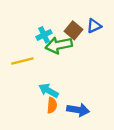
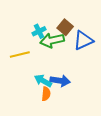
blue triangle: (94, 26) -> (83, 40), moved, size x1.5
blue arrow: (78, 110) -> (60, 81), moved

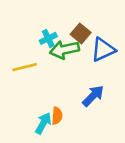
cyan arrow: (43, 81) -> (43, 123), moved, turned 90
blue arrow: (60, 81) -> (93, 96), moved, turned -54

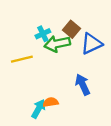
blue arrow: (93, 96) -> (83, 85), turned -70
orange semicircle: (57, 116) -> (51, 102), turned -104

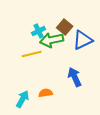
yellow line: (22, 59) -> (32, 54), moved
cyan arrow: (38, 109) -> (23, 99), moved

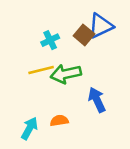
green arrow: (52, 40) -> (66, 74), moved
blue triangle: (83, 40) -> (101, 26), moved

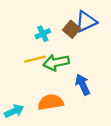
orange semicircle: (59, 121) -> (51, 102), size x1.6
cyan arrow: (29, 128) -> (14, 111), moved, turned 36

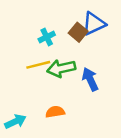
blue arrow: (83, 85) -> (90, 79), moved
orange semicircle: (51, 102) -> (55, 112), size x0.7

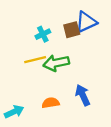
brown square: (78, 32) -> (72, 30), turned 35
blue arrow: (90, 79) -> (83, 95), moved

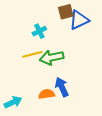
brown square: (72, 30) -> (66, 12), moved
blue arrow: (83, 95) -> (62, 87), moved

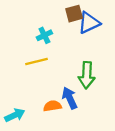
green arrow: (52, 57) -> (87, 75), moved, turned -75

